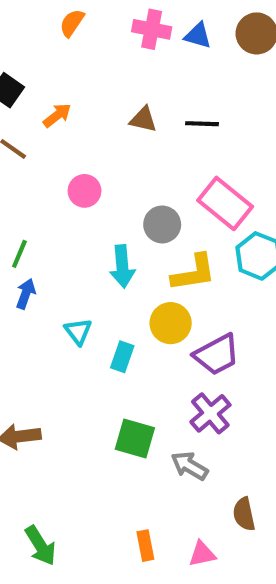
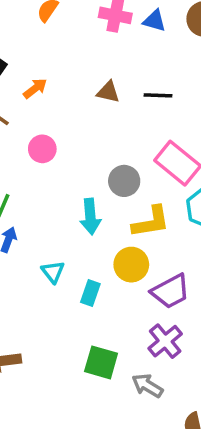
pink circle: (85, 191) -> (42, 149), moved

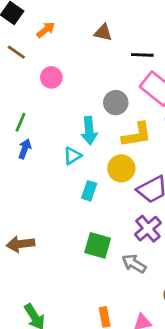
black line: (158, 95) -> (142, 55), moved
cyan triangle: (53, 272) -> (72, 156), moved, turned 36

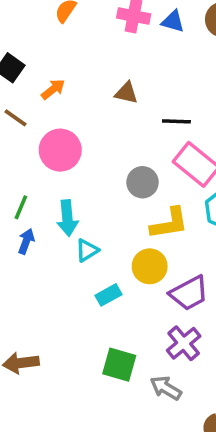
pink circle: (51, 77) -> (60, 150), size x1.5
cyan arrow: (89, 131) -> (67, 218), moved
cyan rectangle: (89, 191) -> (109, 295), turned 42

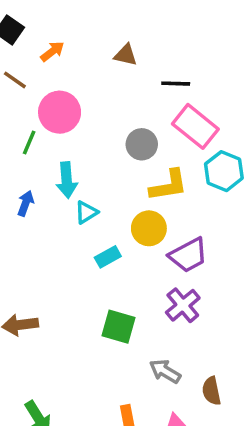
green line: (21, 207) -> (29, 143), moved
gray arrow: (166, 388) -> (165, 371), moved

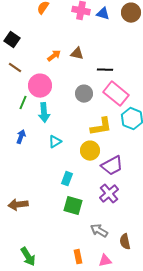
orange arrow: (52, 51) -> (54, 56), moved
gray circle: (142, 144) -> (84, 94), moved
cyan arrow: (67, 180) -> (44, 113), moved
cyan rectangle: (108, 257) -> (67, 179), moved, turned -40

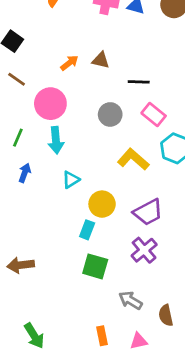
pink rectangle: (116, 94) -> (154, 114), size x0.7
green line: (23, 103) -> (18, 138), moved
yellow L-shape: (101, 127) -> (133, 159), turned -130
yellow circle: (90, 151) -> (102, 204), moved

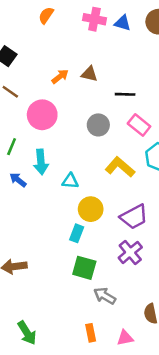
cyan arrow: (56, 140) -> (41, 162), moved
blue arrow: (25, 173) -> (18, 180), turned -72
cyan triangle: (71, 180) -> (70, 181), moved, turned 36
gray arrow: (131, 300) -> (105, 296), moved

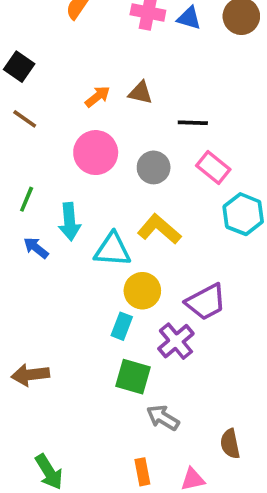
pink circle: (42, 115) -> (96, 153), moved
yellow L-shape: (120, 167) -> (159, 229), moved
cyan triangle: (70, 181) -> (112, 250), size x1.5
purple cross: (130, 252) -> (176, 341), moved

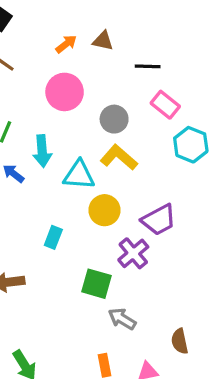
gray circle: (154, 167) -> (114, 119), moved
cyan rectangle: (122, 326) -> (53, 237), moved

